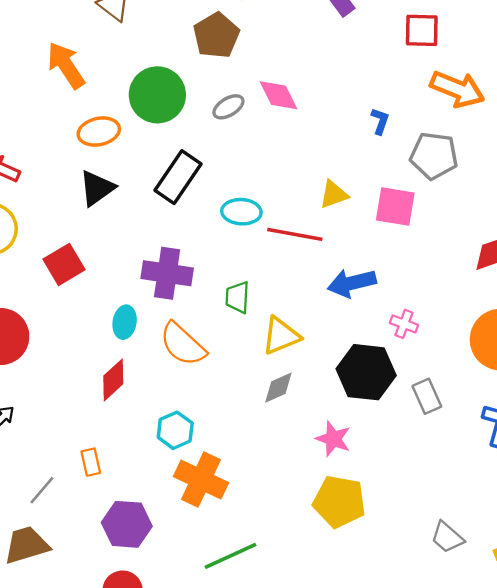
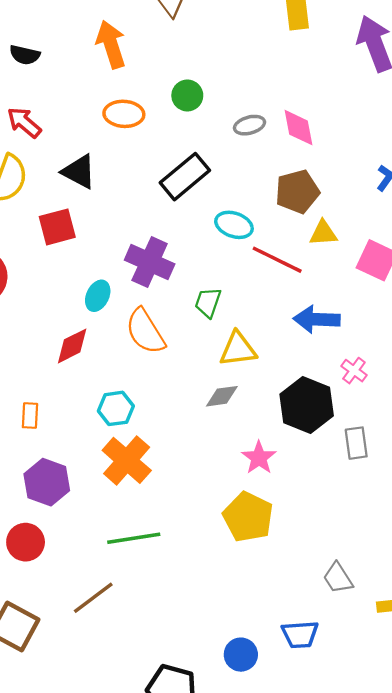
brown pentagon: (216, 35) -> (297, 192), moved
green circle: (157, 95) -> (187, 95), size x0.6
black triangle: (97, 188) -> (79, 172), moved, turned 48

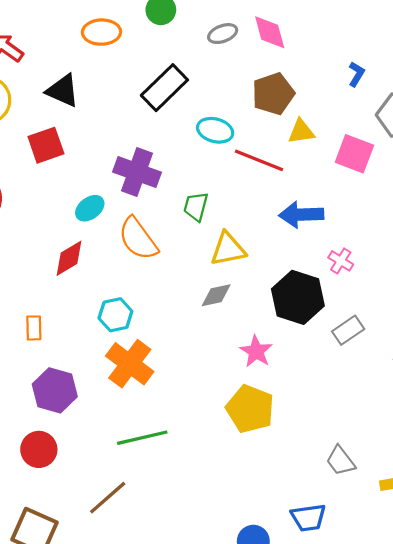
cyan ellipse: (98, 296) -> (90, 208), turned 32
gray rectangle: (356, 443) -> (348, 330), turned 68

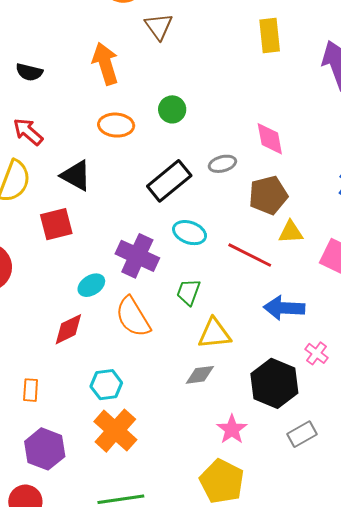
gray ellipse: (223, 34) -> (222, 164), moved
cyan ellipse: (215, 130) -> (190, 233), moved
gray rectangle: (348, 330) -> (302, 434), moved

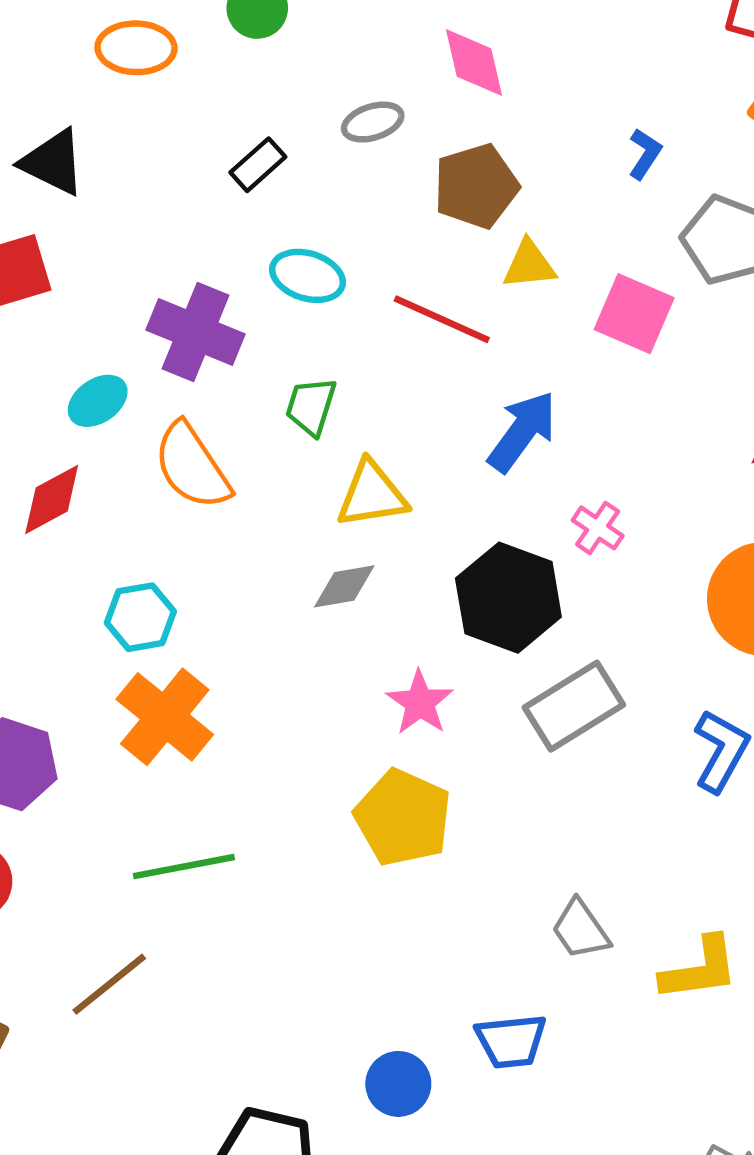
black rectangle: (169, 181) -> (258, 165), size x0.6
blue arrow: (284, 308) -> (522, 432), turned 126
gray rectangle: (302, 434) -> (574, 706), size x1.5

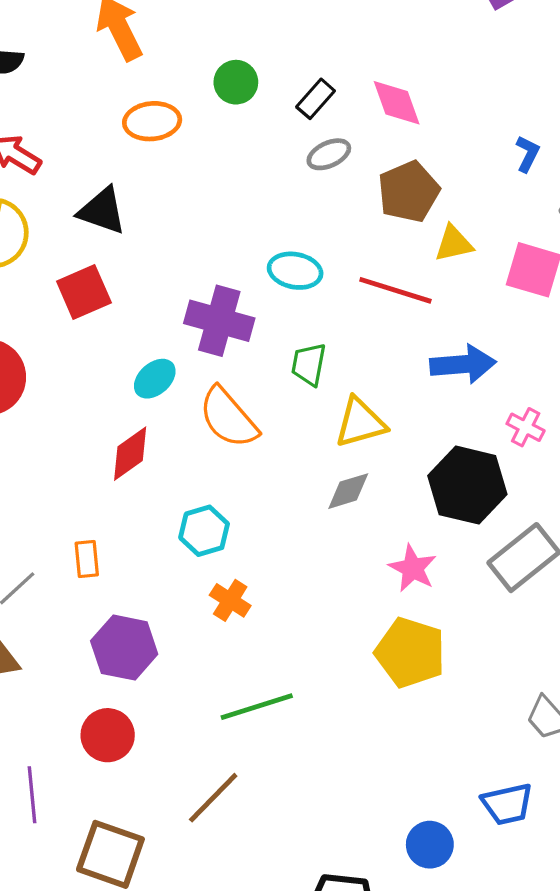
black rectangle: (258, 165) -> (316, 99), moved
blue arrow: (522, 432) -> (463, 364), turned 56
orange cross: (165, 717) -> (230, 600), size x0.6

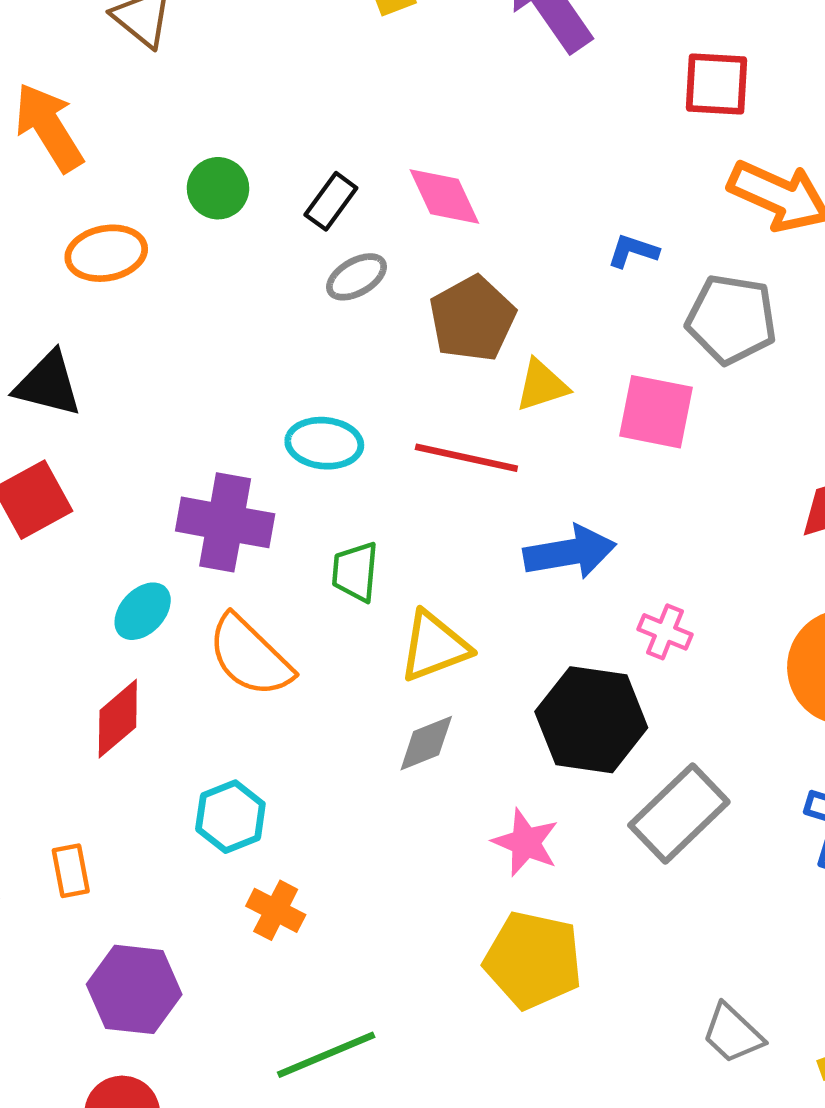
blue L-shape: (527, 154) -> (633, 251), turned -93

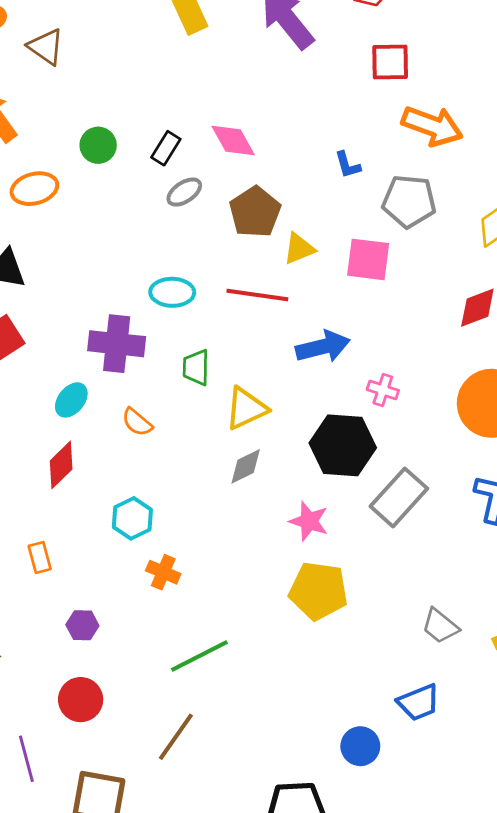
blue L-shape: (633, 251) -> (348, 165), turned -120
orange semicircle: (250, 656) -> (137, 422), size x0.6
purple hexagon: (134, 989) -> (82, 625), size x0.6

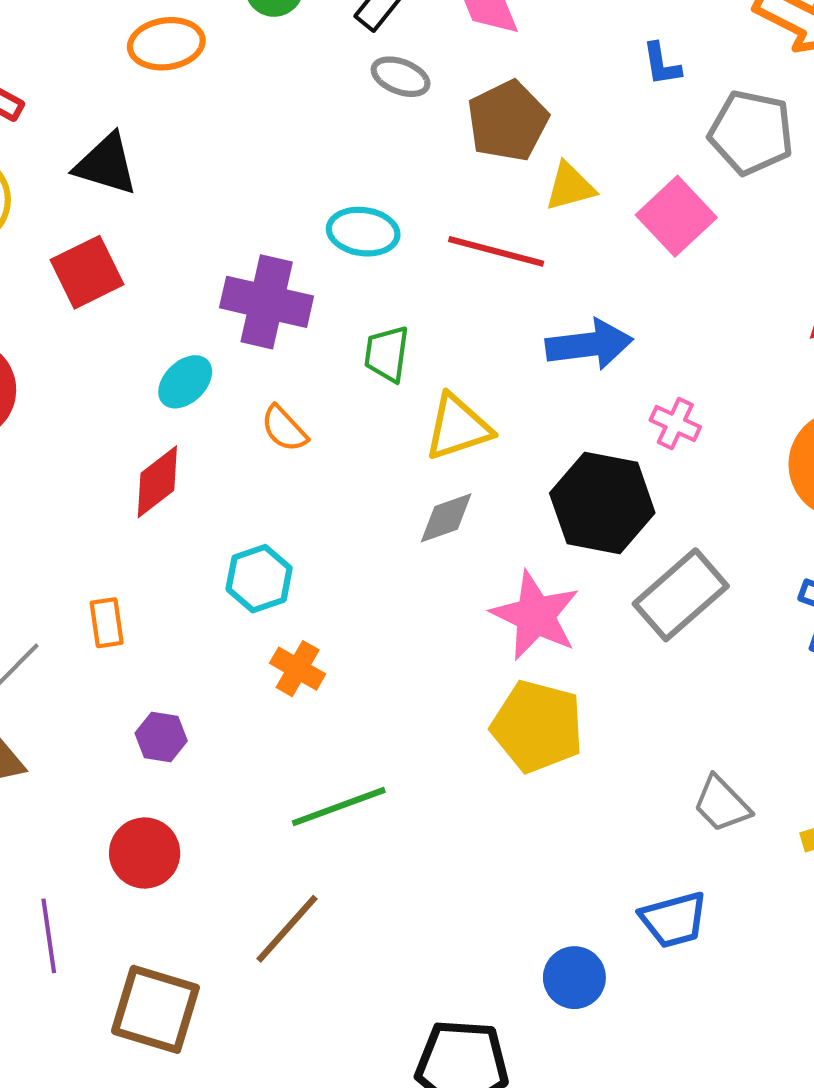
gray ellipse: (184, 192) -> (401, 77), turned 48
pink square: (368, 259) -> (676, 216), turned 33
pink star: (309, 521) -> (535, 616), size x1.4

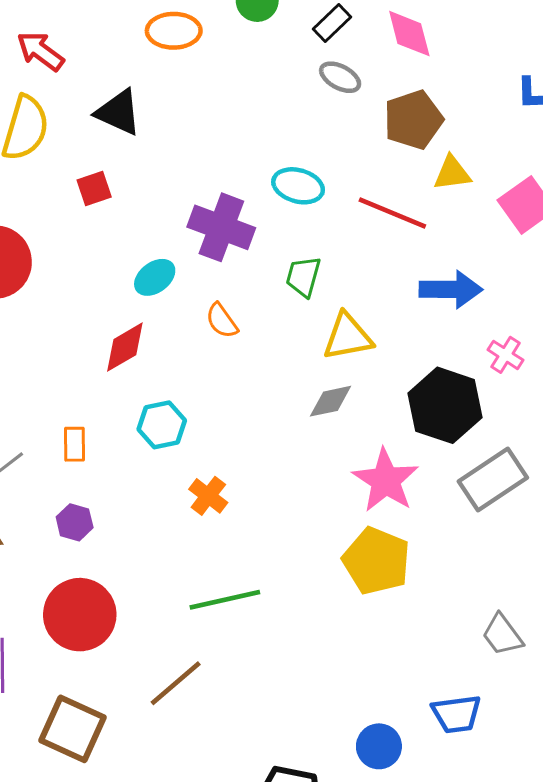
red square: (87, 272) -> (94, 188), size x0.7
cyan hexagon: (259, 579) -> (162, 425), moved
purple hexagon: (161, 737) -> (75, 522), moved
red circle: (145, 853) -> (80, 615), size x1.4

